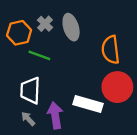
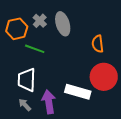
orange semicircle: (111, 50) -> (98, 44), size x0.7

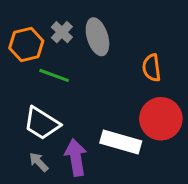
white trapezoid: (27, 80) -> (42, 123), turned -60

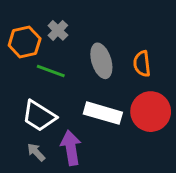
gray ellipse: (97, 37) -> (101, 61), moved
white rectangle: (121, 142) -> (103, 113), moved

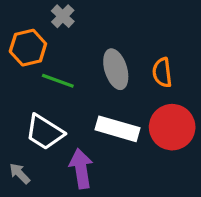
gray cross: (58, 30) -> (63, 16), moved
gray arrow: (36, 152) -> (20, 174), moved

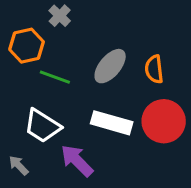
gray ellipse: (116, 69) -> (110, 66), turned 57
purple arrow: (81, 169) -> (77, 161), turned -36

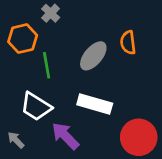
orange semicircle: (154, 69) -> (128, 43), moved
green line: (55, 77) -> (47, 65), turned 60
red circle: (164, 121) -> (139, 137), moved

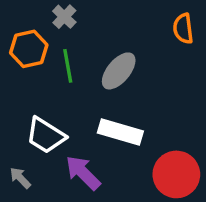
orange semicircle: (128, 43) -> (183, 29), moved
green line: (47, 65) -> (68, 66), moved

